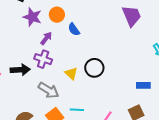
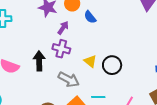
black circle: (94, 68) -> (112, 65), moved
black arrow: (20, 70) -> (39, 61), turned -84

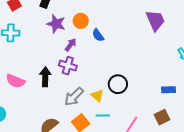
yellow triangle: (90, 61) -> (97, 96), moved
gray arrow: (69, 79) -> (74, 97), turned 105

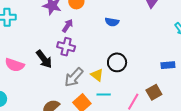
blue semicircle: (98, 35) -> (112, 22), moved, turned -40
black arrow: (45, 77) -> (44, 59), turned 144
brown square: (162, 117) -> (154, 92), moved

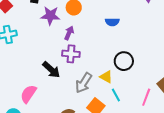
pink semicircle: (15, 65) -> (28, 94), moved, turned 114
cyan line: (104, 95) -> (116, 95), turned 72

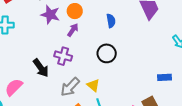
blue semicircle: (112, 22) -> (111, 21), moved, turned -112
purple arrow: (69, 33) -> (73, 30), moved
black circle: (124, 61) -> (107, 53), moved

